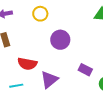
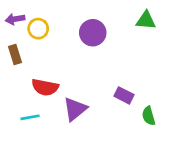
yellow circle: (40, 14) -> (38, 29), moved
purple circle: (60, 40) -> (93, 33), moved

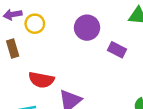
purple rectangle: (124, 95) -> (117, 50), moved

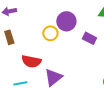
yellow circle: (35, 24) -> (50, 33), moved

